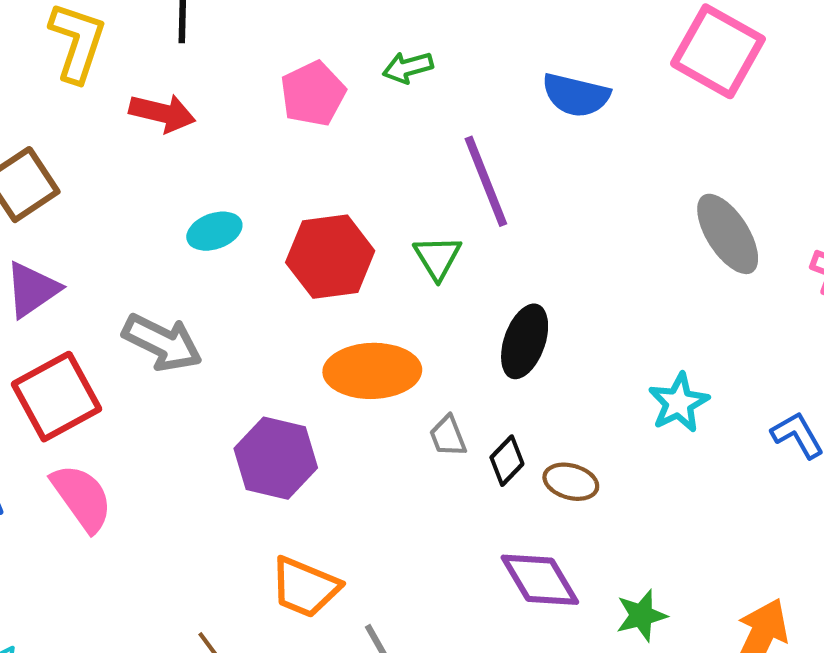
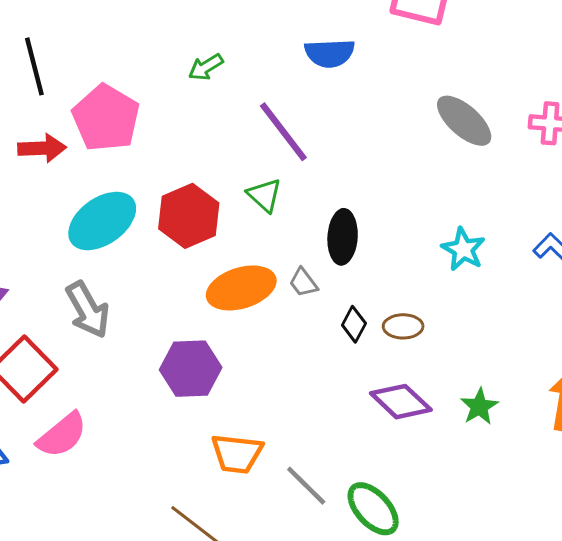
pink pentagon: (313, 94) -> (106, 118), moved, size x1.4
cyan ellipse: (214, 231) -> (102, 221), size x1.8
gray arrow: (162, 342) -> (88, 310), turned 50
gray trapezoid: (448, 436) -> (303, 283), moved
pink semicircle: (82, 498) -> (62, 435), turned 102

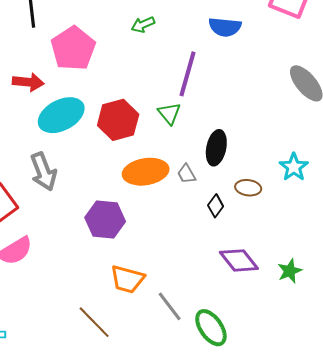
purple line: (283, 132) -> (187, 74), turned 45
red arrow: (42, 148) -> (28, 82), moved
brown ellipse: (403, 326) -> (248, 188), moved

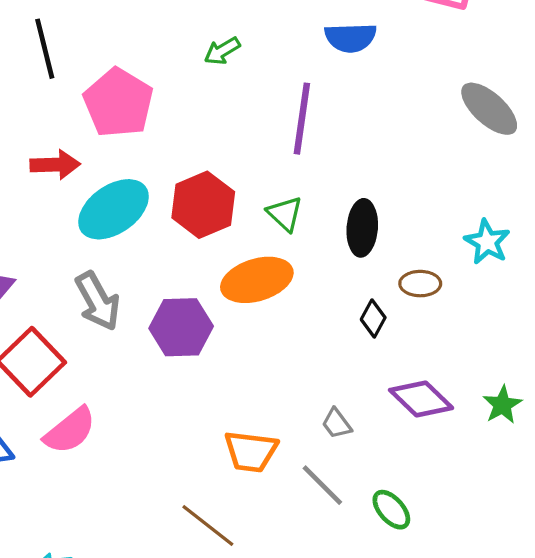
green triangle: (169, 113) -> (285, 214), moved
gray trapezoid: (187, 174) -> (337, 424), moved
purple hexagon: (105, 219) -> (181, 327), moved
green ellipse: (211, 328) -> (391, 510), size x0.7

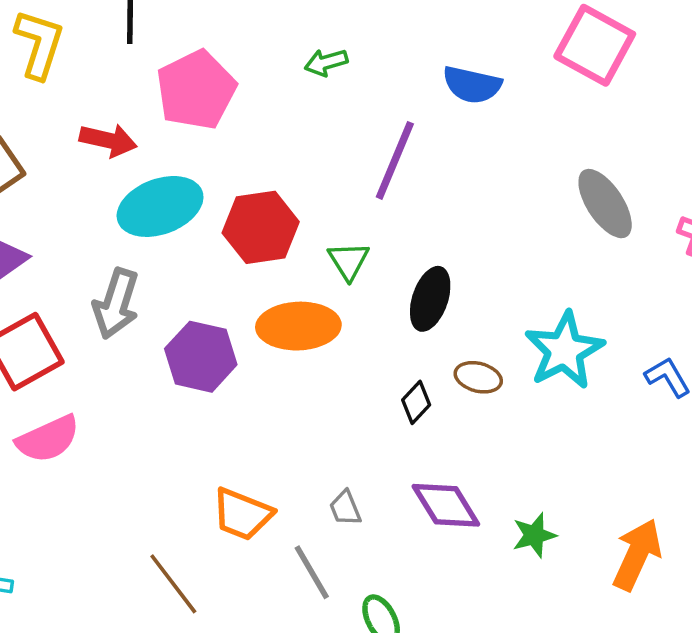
cyan star: (487, 242) -> (564, 350), size x1.5
gray arrow: (98, 301) -> (116, 304), turned 32

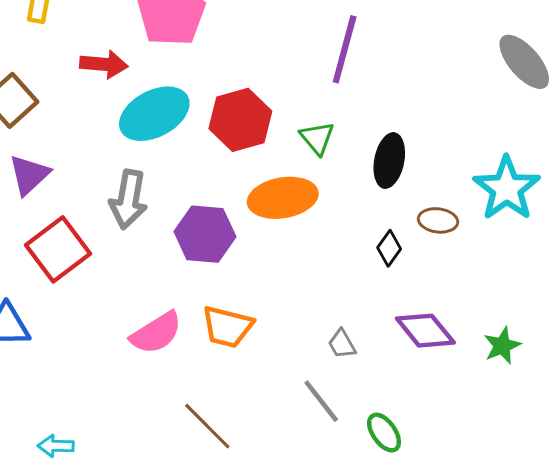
pink semicircle: (48, 439) -> (156, 333), moved
orange trapezoid: (242, 514) -> (227, 327), moved

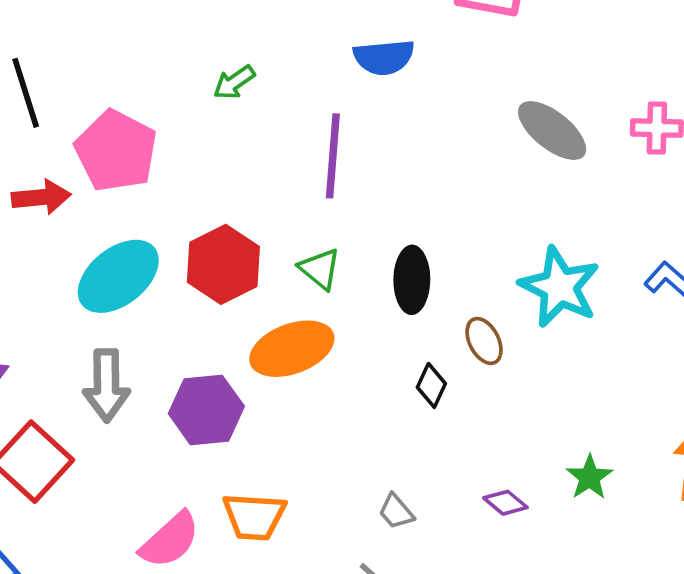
red arrow: (104, 64) -> (41, 197), moved
brown ellipse: (438, 220) -> (484, 341), turned 66
purple diamond: (425, 331) -> (505, 503), moved, size x0.6

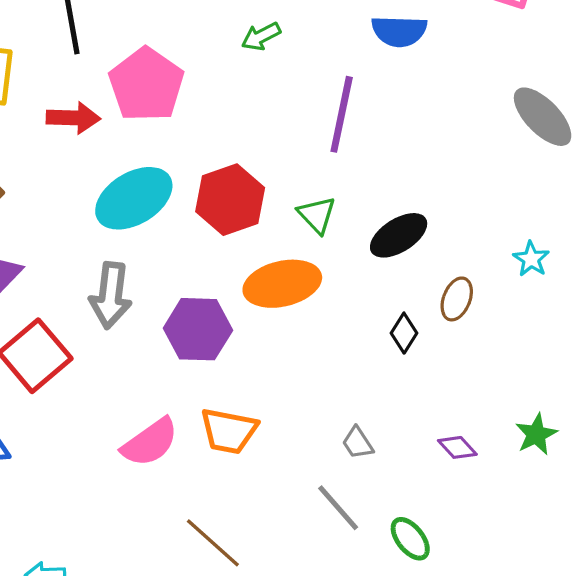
black ellipse: (412, 280) -> (399, 235), turned 50
cyan star: (559, 287) -> (531, 259), size x0.5
brown ellipse: (484, 341) -> (457, 299), turned 42

